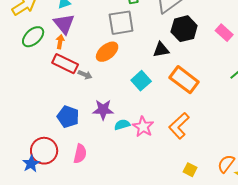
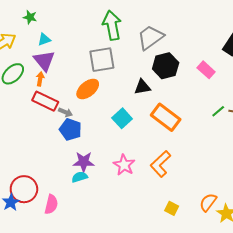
purple star: (103, 110) -> (84, 162), moved
blue pentagon: (68, 117) -> (70, 129), moved
cyan semicircle: (122, 125) -> (80, 177), moved
pink semicircle: (80, 154) -> (51, 204), moved

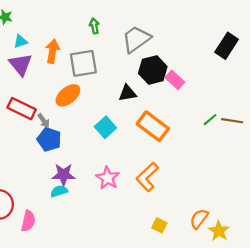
green arrow: (112, 25) -> (94, 26), size x0.5
pink rectangle: (206, 70) -> (175, 80), moved
orange arrow: (40, 79) -> (52, 51), moved, size x1.5
gray arrow: (65, 112) -> (44, 121), turned 32

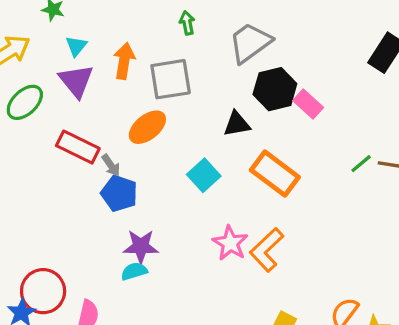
cyan triangle: (21, 41) -> (76, 46), turned -32
pink star: (108, 178) -> (230, 243), moved

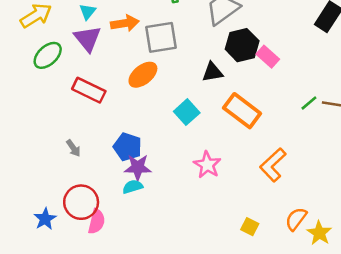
orange arrow: (124, 61) -> (125, 23), turned 72
gray arrow: (111, 165) -> (73, 148), moved
blue pentagon: (119, 193) -> (127, 147), moved
orange L-shape: (267, 250) -> (273, 165), moved
red circle: (43, 291) -> (81, 202), moved

